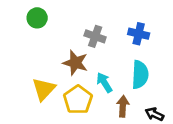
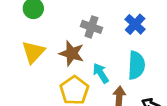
blue cross: (139, 34) -> (135, 24), turned 30
yellow triangle: (44, 89) -> (33, 52), moved

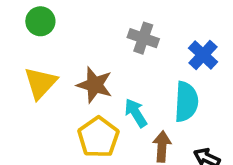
blue cross: (135, 24) -> (203, 55), moved
gray cross: (91, 27) -> (143, 38), moved

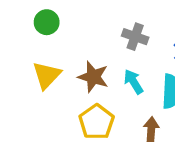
cyan arrow: (136, 113) -> (133, 82), moved

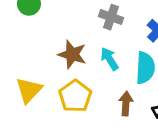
yellow triangle: (47, 75) -> (29, 90), moved

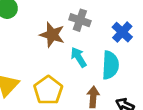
brown star: (72, 54) -> (52, 35), moved

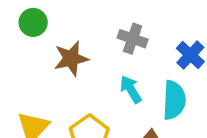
brown star: (52, 35) -> (71, 59), moved, turned -30

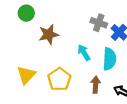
gray cross: (133, 39) -> (99, 23), moved

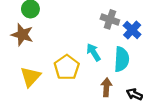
brown star: (49, 34) -> (22, 35), moved, turned 30
yellow pentagon: (59, 79) -> (67, 67), moved

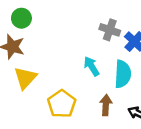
yellow pentagon: (67, 67) -> (62, 104), moved
yellow triangle: (30, 77) -> (25, 78), moved

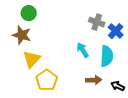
yellow pentagon: (62, 104) -> (47, 80), moved
brown arrow: (106, 105) -> (94, 80), turned 84

